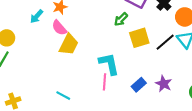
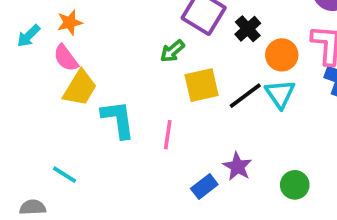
cyan L-shape: (109, 64) -> (118, 119), moved
pink line: (105, 82) -> (168, 135), moved
blue rectangle: (139, 85) -> (204, 186), moved

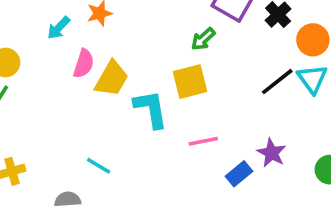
pink semicircle: (66, 58) -> (84, 64), moved, turned -124
yellow square: (202, 85) -> (190, 82), moved
pink line: (168, 135) -> (203, 141), moved, turned 72

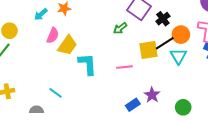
yellow square: (190, 82) -> (149, 50), moved
black line: (277, 82) -> (165, 43), moved
pink line: (203, 141) -> (124, 67), moved

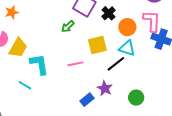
black line: (165, 43) -> (116, 64), moved
cyan triangle: (178, 56) -> (127, 48), turned -36
cyan line: (56, 93) -> (25, 85), moved

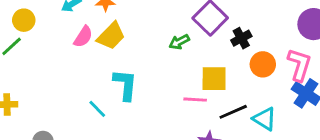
yellow trapezoid: (18, 48) -> (111, 36), moved
cyan triangle: (127, 48) -> (265, 119), moved
pink line: (76, 64) -> (195, 100), moved

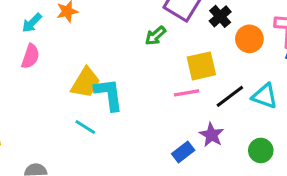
yellow trapezoid: (111, 36) -> (85, 83), moved
pink semicircle: (83, 37) -> (30, 56), moved

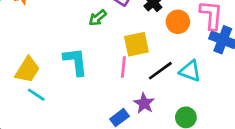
yellow trapezoid: (85, 83) -> (27, 70), moved
pink line: (187, 93) -> (123, 67), turned -75
cyan L-shape: (109, 94) -> (75, 62), moved

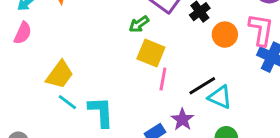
yellow square: (136, 44) -> (151, 53), moved, turned 30
cyan L-shape: (75, 62) -> (101, 112), moved
cyan triangle: (190, 71) -> (220, 97), moved

